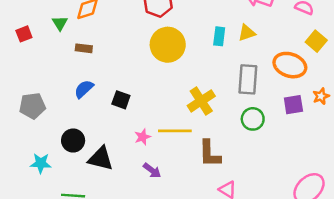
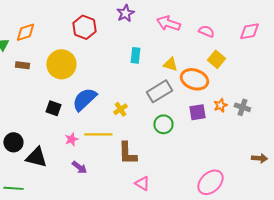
yellow triangle: (247, 33) -> (170, 64), moved, turned 35
yellow circle: (168, 45) -> (61, 64), moved
gray rectangle: (248, 79) -> (159, 91), turned 55
blue semicircle: (84, 89) -> (84, 99), moved, size x1.5
yellow cross: (201, 101) -> (120, 109), size x0.6

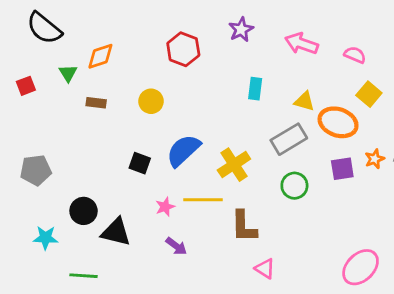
yellow circle: (61, 64) -> (151, 101), size x0.6
yellow cross: (120, 109) -> (234, 165), size x1.6

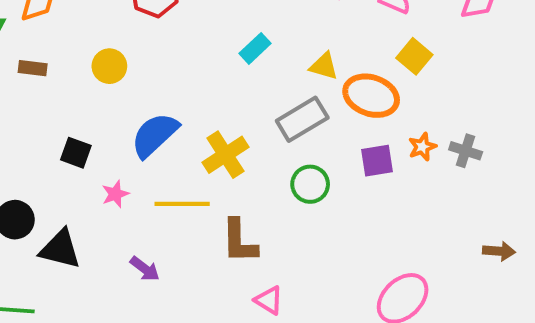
cyan rectangle: (255, 89) -> (255, 48), turned 40
black square: (140, 163) -> (76, 153), moved
pink star: (165, 207) -> (115, 194), moved

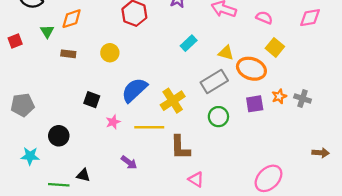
black triangle: (60, 249) -> (83, 175), moved, size x0.6

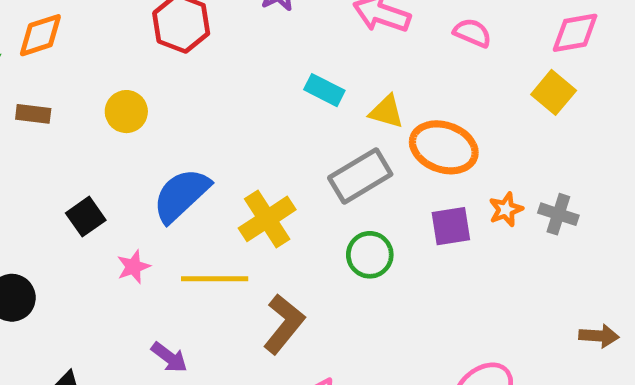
cyan rectangle: (189, 43) -> (324, 90), moved, turned 70
yellow square: (275, 47) -> (554, 92), moved
black square: (92, 100) -> (86, 217), turned 35
brown L-shape: (180, 147) -> (284, 324), turned -140

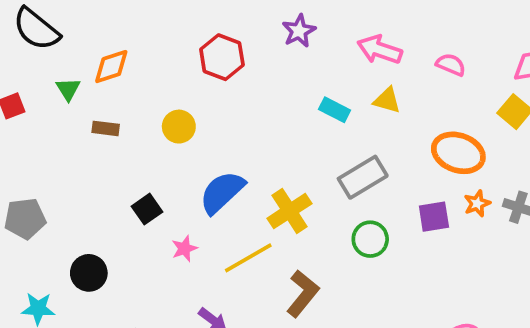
yellow triangle: (386, 112) -> (387, 100), moved
orange ellipse: (444, 147) -> (458, 153), moved
yellow line: (215, 279) -> (248, 258), turned -30

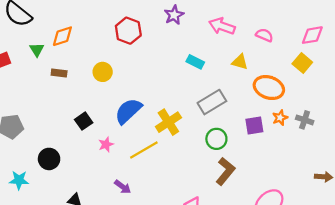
yellow triangle: (387, 100) -> (240, 62), moved
brown L-shape: (303, 294) -> (225, 171), moved

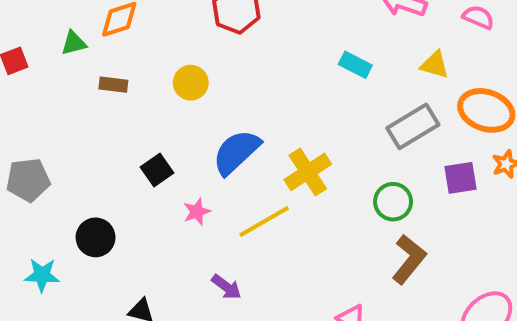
green triangle: (37, 50) -> (74, 43), turned 48
gray rectangle: (212, 102) -> (413, 126), moved

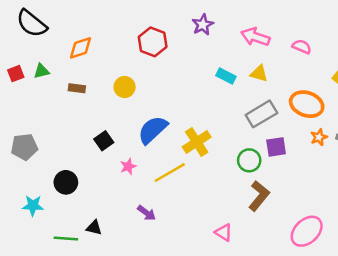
green triangle: (74, 43) -> (41, 71), moved
yellow triangle: (435, 65) -> (259, 74), moved
purple square: (460, 178) -> (276, 147), moved

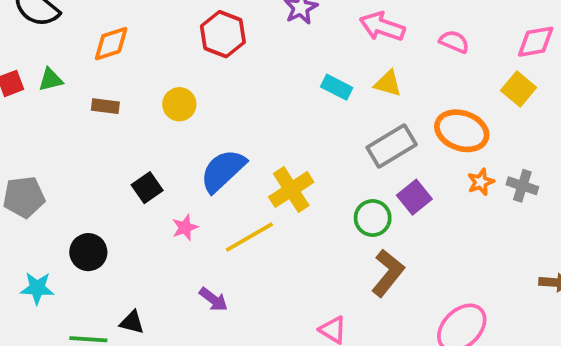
purple square: (276, 147) -> (414, 197), turned -30

